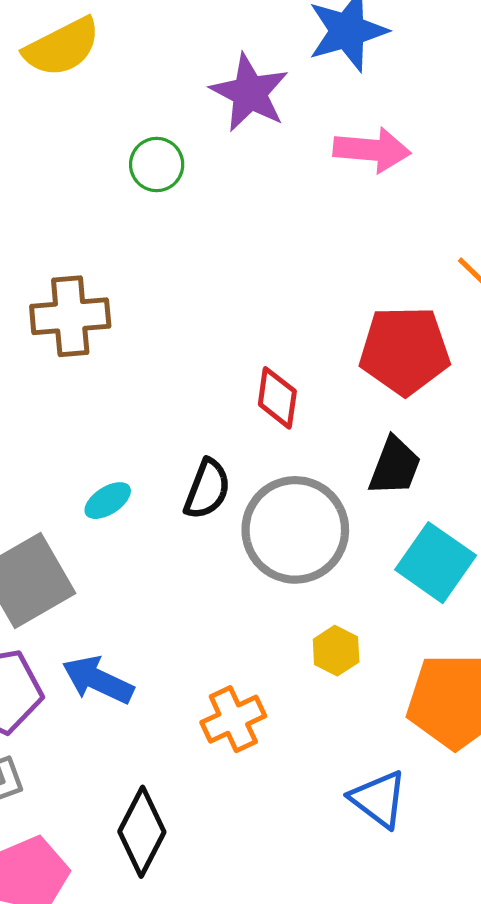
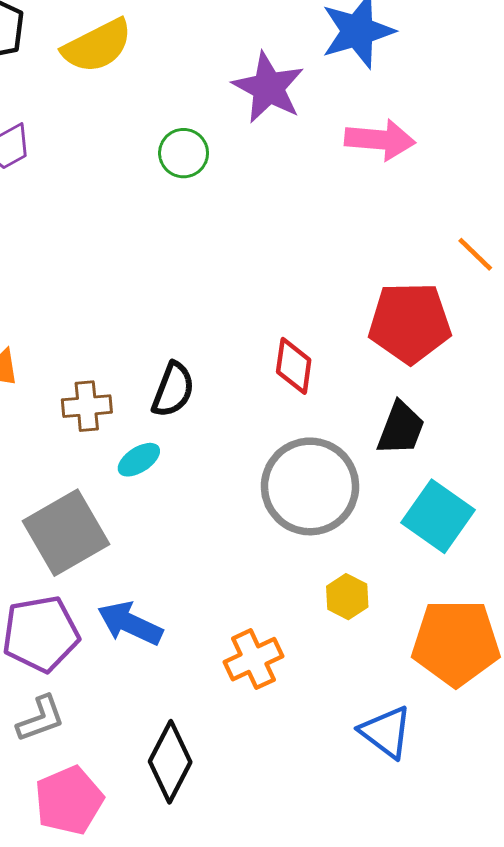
brown cross: (70, 316) -> (87, 406), moved, size x0.7
black semicircle: (207, 489) -> (173, 390), moved

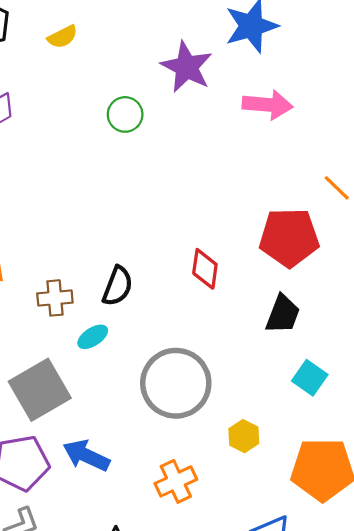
yellow semicircle: (97, 46) -> (62, 37), size x0.6
gray circle: (310, 486) -> (176, 383), moved
cyan square: (438, 516) -> (310, 378), size x0.7

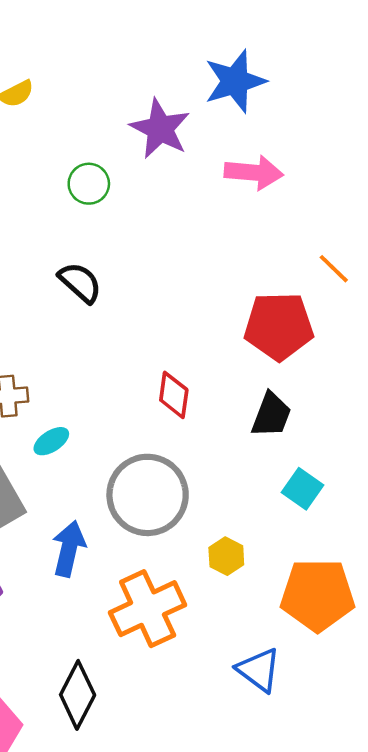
red diamond: (205, 269) -> (174, 395), moved
black semicircle: (118, 286) -> (80, 282), moved, turned -69
blue arrow: (86, 456) -> (69, 549), moved, turned 78
orange cross: (176, 481) -> (148, 609), size x1.5

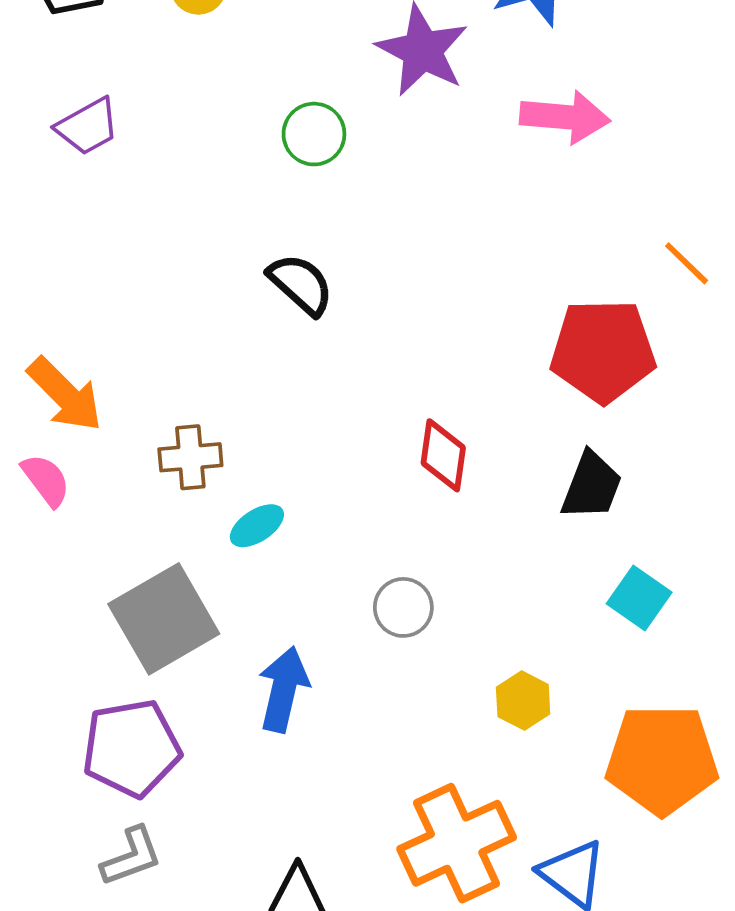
gray circle: (148, 495) -> (403, 607), size x0.5
orange cross: (148, 609) -> (457, 843), moved

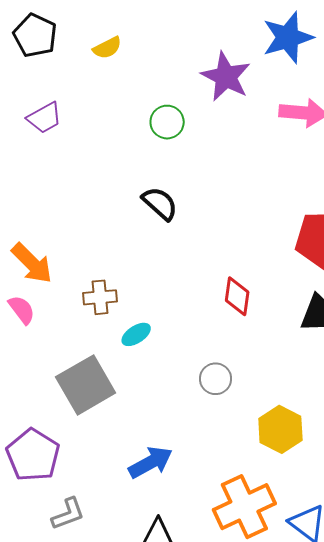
blue arrow: (284, 689) -> (151, 462), moved, turned 48
yellow hexagon: (523, 701) -> (280, 429), size x1.5
purple pentagon: (131, 748) -> (33, 455), moved, turned -30

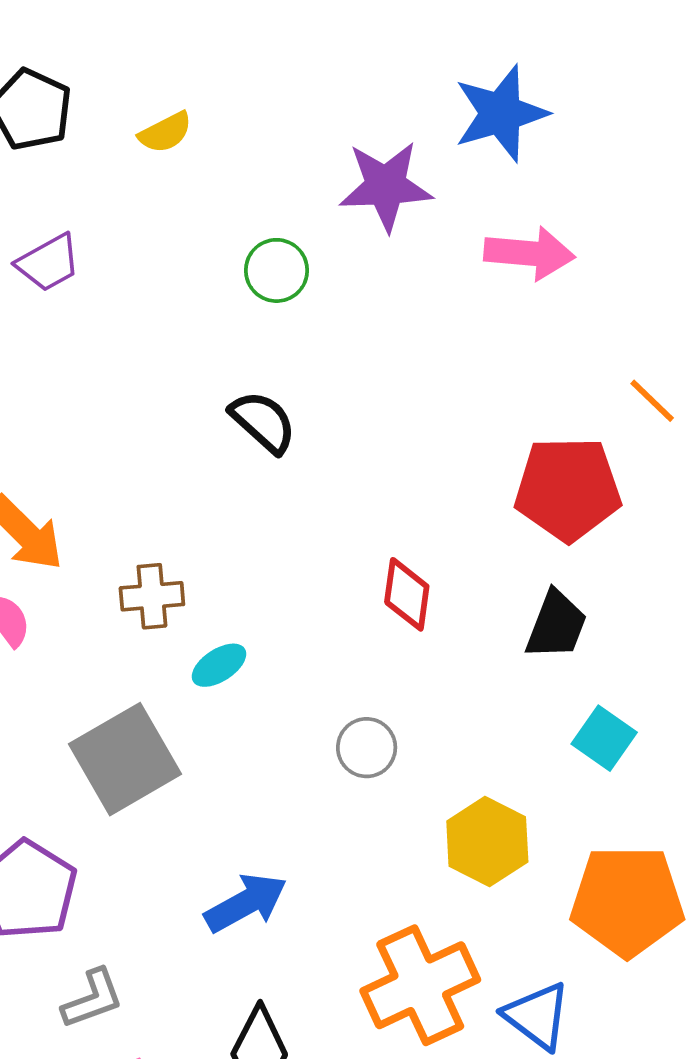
purple star: (226, 77) -> (386, 186), turned -30

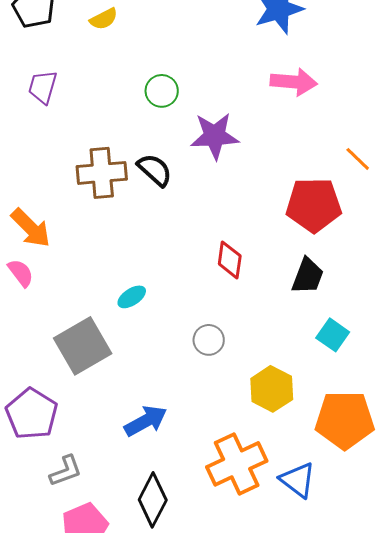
purple star: (386, 186) -> (215, 136), moved
purple trapezoid: (48, 263) -> (43, 87), turned 135
brown cross: (152, 596) -> (102, 173), moved, size x1.5

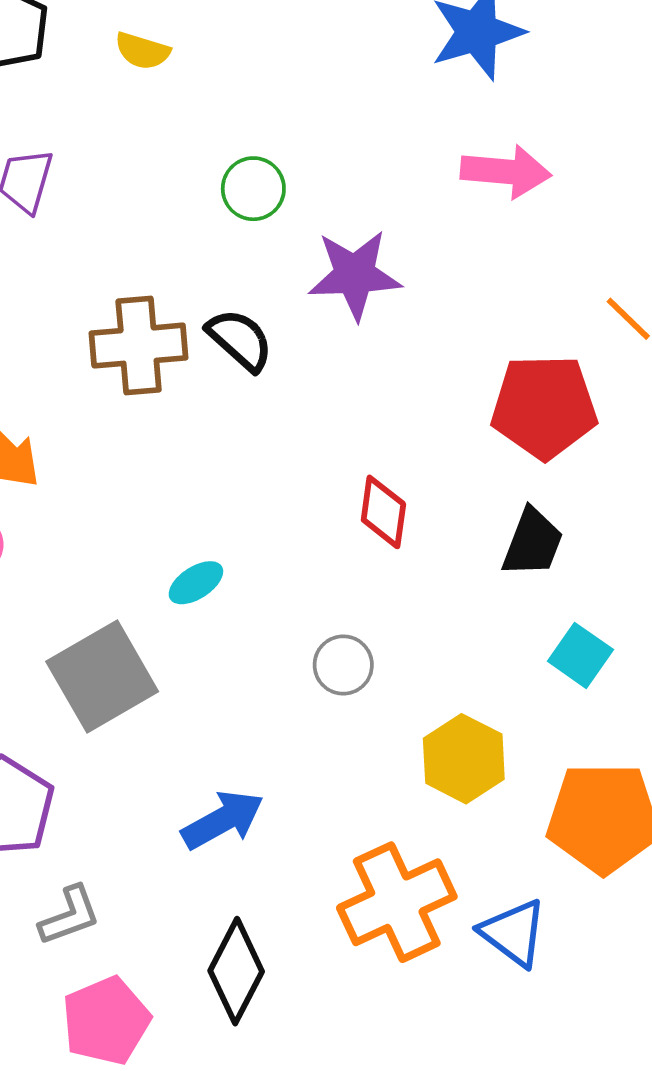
yellow semicircle: (104, 19) -> (142, 51), turned 44

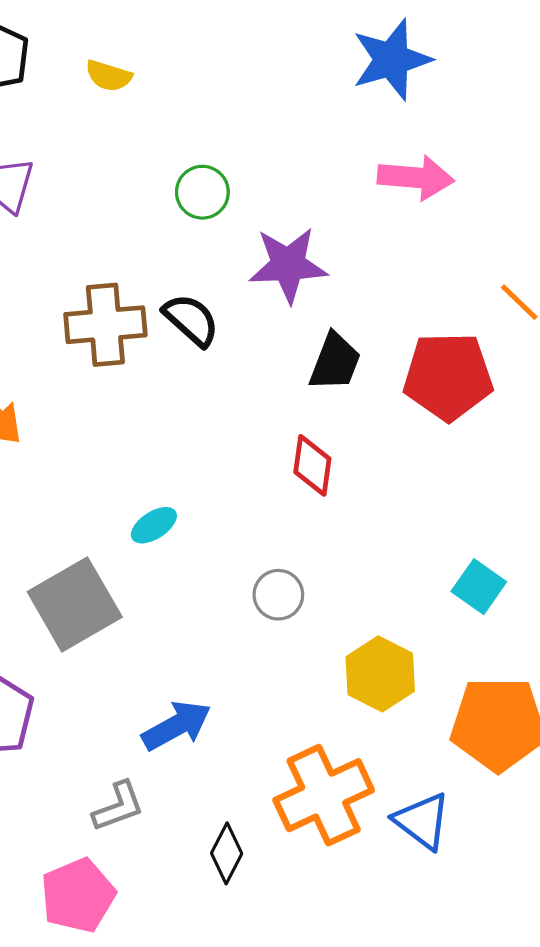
black trapezoid: (533, 543) -> (335, 362), moved
gray L-shape: (70, 916) -> (118, 806), moved
black diamond: (236, 971) -> (227, 853), moved, size x0.7

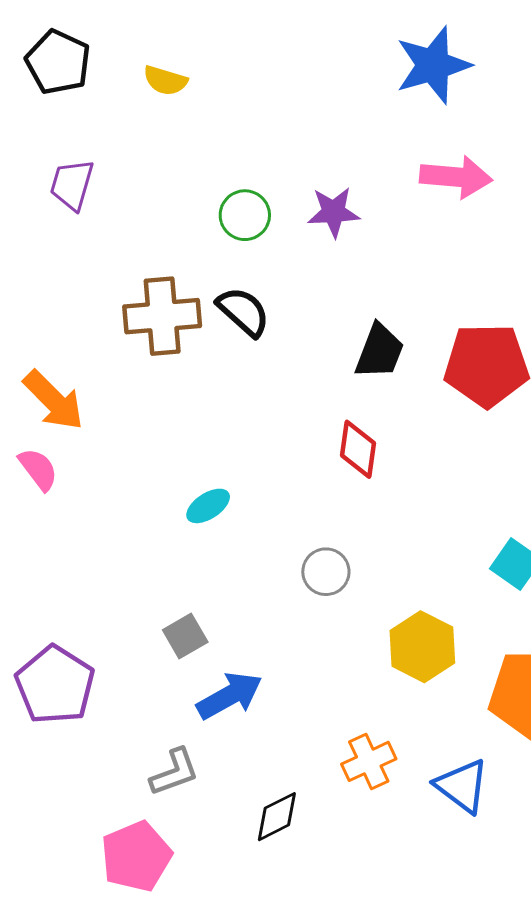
green circle: (202, 192) -> (245, 215), moved
purple star: (288, 265) -> (334, 212), moved, size x0.7
gray square: (75, 604) -> (185, 636), moved, size x0.5
orange cross: (324, 795) -> (369, 761), size x0.6
black diamond: (227, 853) -> (277, 817), turned 36

